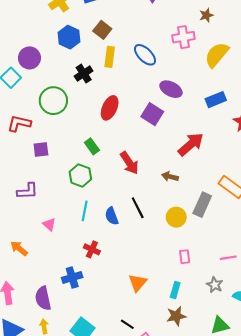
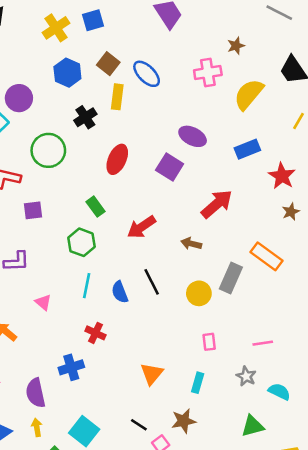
blue ellipse: (145, 55) -> (147, 74), moved
red arrow: (129, 163) -> (141, 227), turned 90
brown star: (176, 316) -> (184, 421), moved

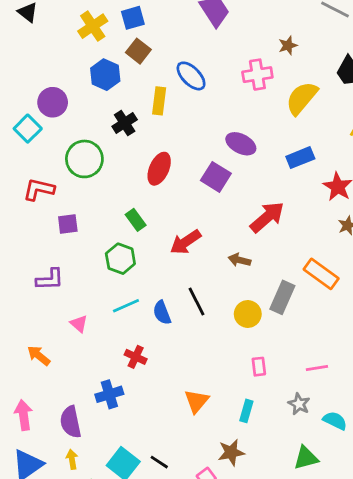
brown square: (108, 64) -> (138, 51), moved
cyan line: (87, 286) -> (126, 306), turned 55
black line: (139, 425) -> (159, 462), moved

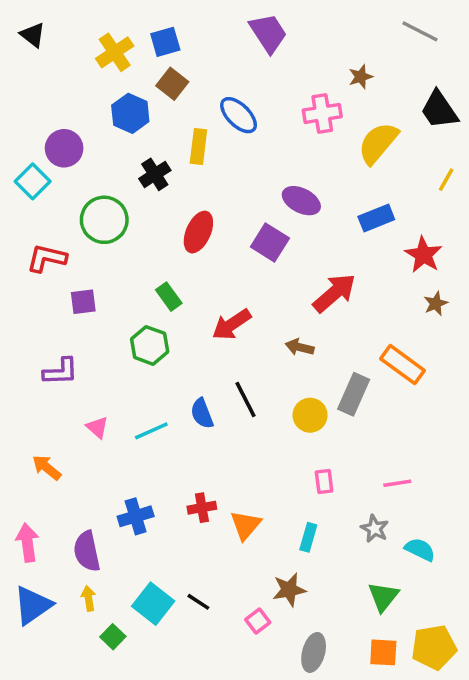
cyan line: (126, 306) -> (151, 431), moved
red cross: (136, 357) -> (202, 508), moved, turned -35
green triangle: (306, 458) -> (383, 597), turned -36

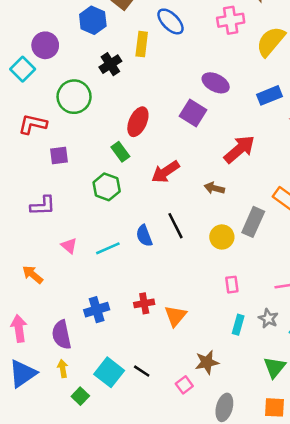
red ellipse: (198, 232) -> (138, 122), moved
cyan rectangle: (308, 537) -> (238, 325), moved

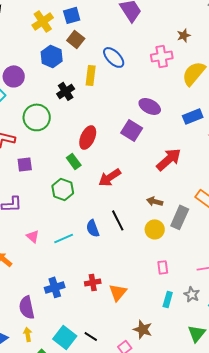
brown arrow: (214, 188) -> (155, 201), moved
brown star: (207, 362) -> (143, 329), turned 30

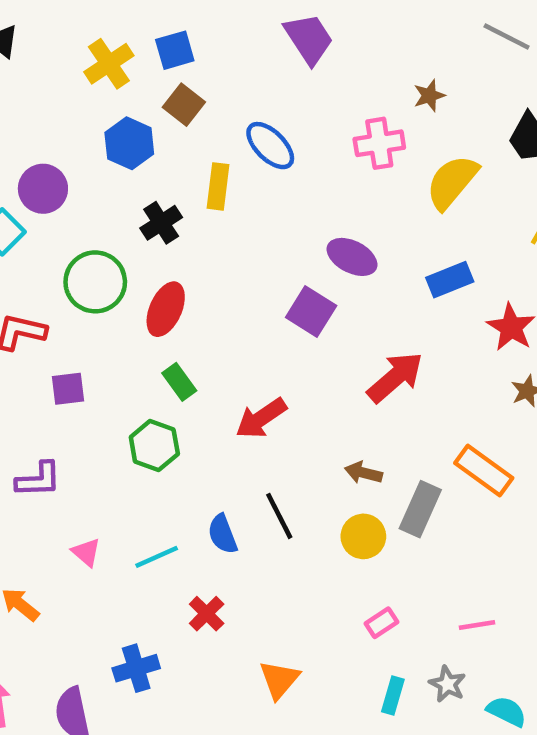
red ellipse: (88, 137) -> (166, 309), moved
pink rectangle: (163, 267) -> (382, 623), turned 64
red cross: (93, 282) -> (207, 614), moved, turned -35

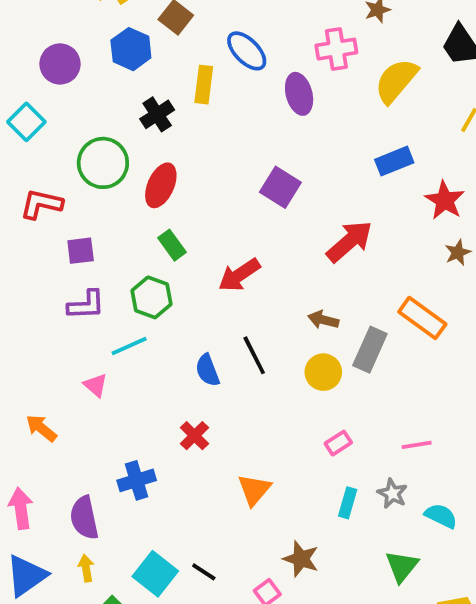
purple circle: (43, 189) -> (60, 64), moved
purple ellipse: (352, 257) -> (299, 94), moved, turned 48
purple L-shape: (38, 480) -> (86, 305), moved
cyan line: (157, 557) -> (129, 346), moved

